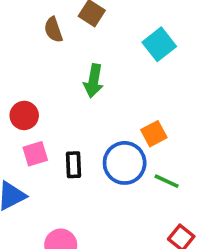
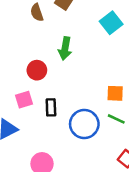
red circle: (24, 115) -> (37, 70), moved
orange square: (154, 134) -> (115, 93), moved, turned 30
blue circle: (125, 163) -> (84, 124), moved

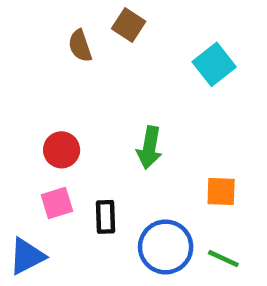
green arrow: (65, 48) -> (149, 148), moved
red circle: (37, 70) -> (62, 150), moved
green line: (116, 119) -> (223, 259), moved

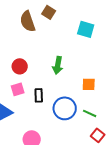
brown semicircle: (80, 46) -> (28, 21), size x1.5
cyan square: (214, 64) -> (86, 29), turned -36

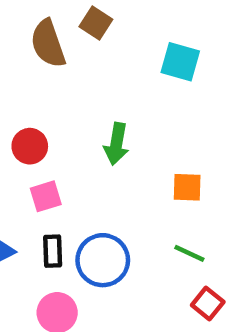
pink square: (18, 89) -> (46, 196), moved
black rectangle: (39, 95) -> (53, 251), moved
blue circle: (65, 108) -> (103, 260), moved

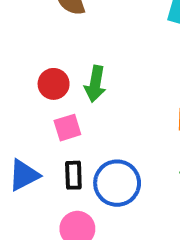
green arrow: (116, 144) -> (95, 84), moved

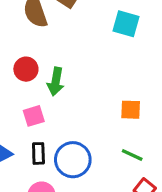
red circle: (54, 84) -> (26, 69), moved

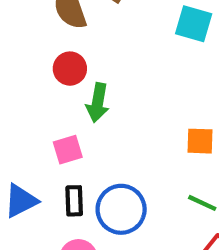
red circle: (26, 69) -> (70, 69), moved

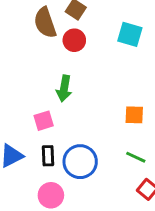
red circle: (70, 69) -> (74, 40), moved

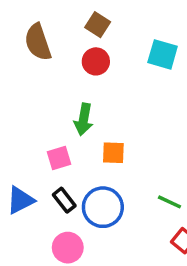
brown semicircle: (45, 23) -> (38, 42), moved
orange square: (134, 115) -> (113, 153), moved
black rectangle: (48, 156) -> (64, 200), turned -36

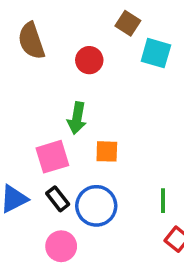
brown square: (98, 25) -> (128, 23), moved
pink square: (59, 158) -> (52, 157), size x1.4
green line: (170, 202) -> (163, 201), turned 65

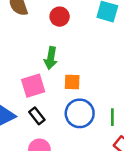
blue circle: (96, 206) -> (80, 113), moved

